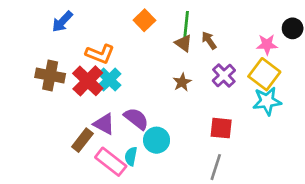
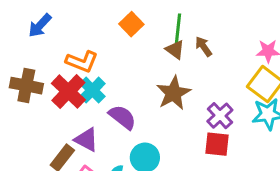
purple cross: (224, 76) -> (220, 116), moved
brown star: (182, 82) -> (173, 93), size x1.6
purple semicircle: (136, 119) -> (122, 117), moved

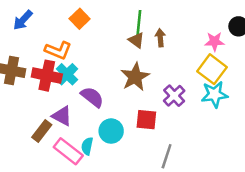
orange square: (131, 24) -> (80, 19), moved
brown arrow: (203, 47) -> (160, 38), turned 30
red cross: (68, 92) -> (47, 76), turned -32
red square: (217, 144) -> (146, 120), moved

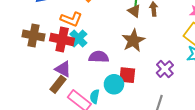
purple cross: (174, 96) -> (165, 69), moved
purple semicircle: (92, 97) -> (99, 57), turned -36
purple triangle: (62, 116) -> (63, 69), moved
red square: (146, 120) -> (127, 75), moved

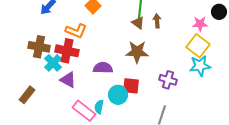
cyan cross: (78, 38) -> (53, 63), moved
brown star: (133, 41) -> (137, 52), turned 30
purple cross: (165, 69) -> (168, 80), turned -30
brown rectangle: (58, 84) -> (27, 95), moved

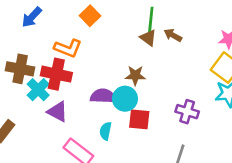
brown arrow: (157, 21) -> (173, 35), turned -56
brown star: (137, 52) -> (135, 75), moved, size x0.7
cyan circle: (118, 95) -> (125, 99), moved
cyan semicircle: (99, 107) -> (106, 131), moved

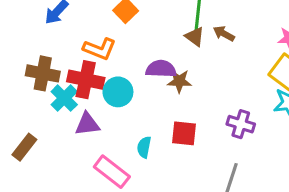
purple semicircle: (103, 96) -> (161, 69), moved
cyan circle: (125, 99) -> (118, 92), moved
purple triangle: (58, 112) -> (87, 124), turned -35

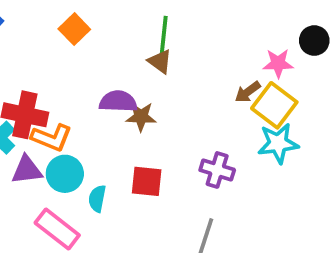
brown arrow: (224, 34) -> (248, 92), moved, turned -65
orange L-shape: (100, 49) -> (51, 138), moved
cyan circle: (118, 92) -> (65, 174), moved

